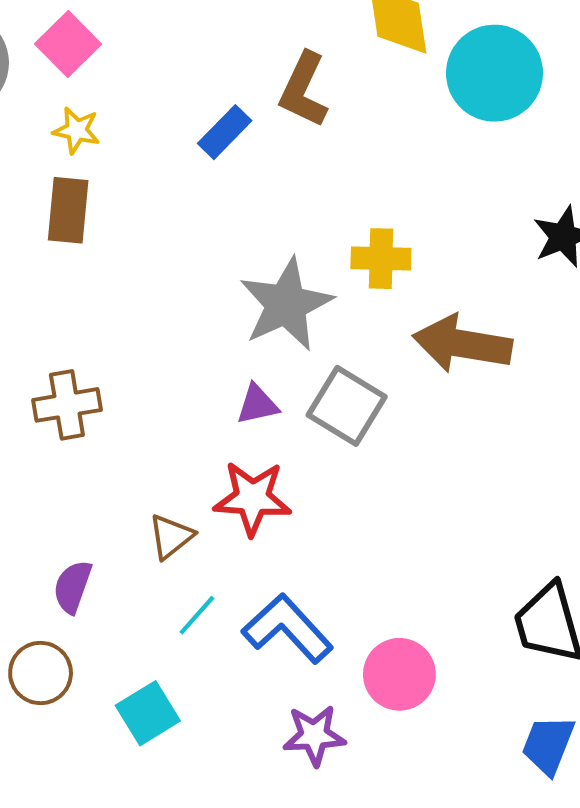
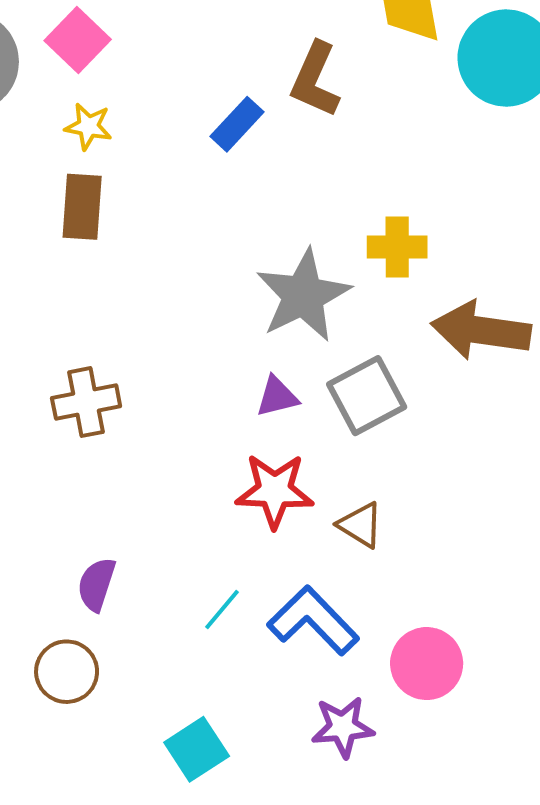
gray square: (347, 406) -> (367, 396), turned 32
brown triangle: (171, 537) -> (360, 525), moved, turned -48
cyan square: (148, 713) -> (197, 749), moved

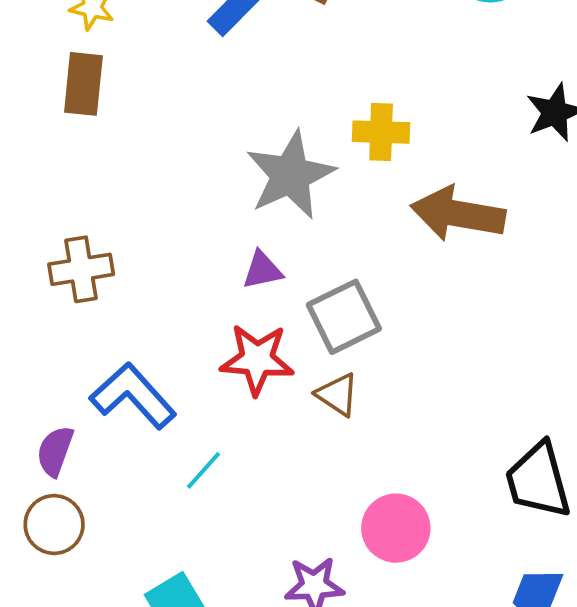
gray square: (367, 396) -> (344, 317), moved
purple semicircle: (96, 584) -> (55, 451), moved
blue L-shape: (313, 621) -> (133, 396), moved

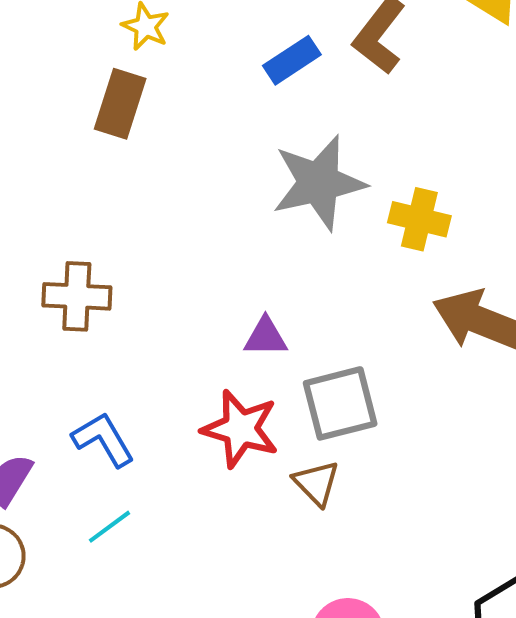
gray star: (290, 175) -> (319, 183), moved
blue L-shape: (133, 396) -> (103, 439), size x0.7
cyan line: (203, 470) -> (109, 527), moved

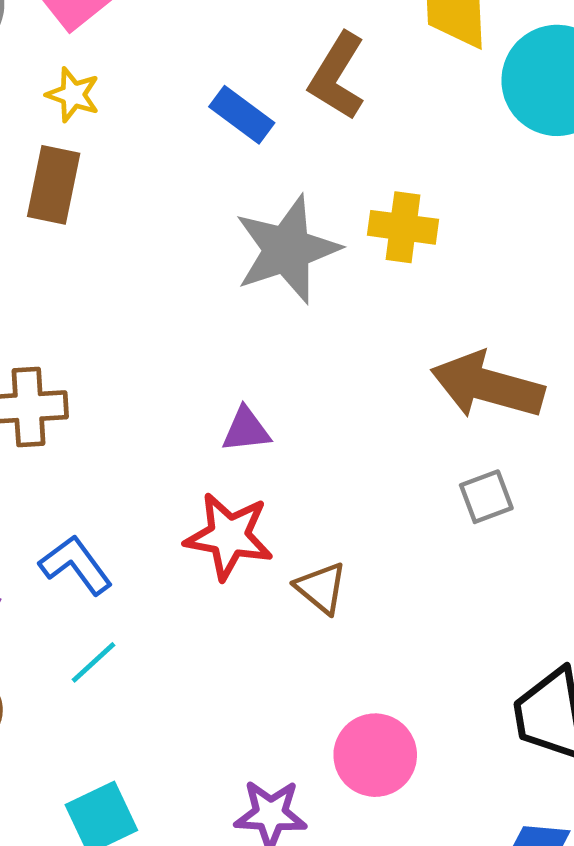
blue rectangle: (292, 60) -> (242, 115), turned 76
yellow cross: (419, 219) -> (403, 227), moved
gray square: (340, 403) -> (486, 497), moved, size x0.6

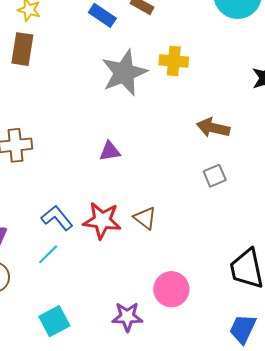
brown arrow: (487, 386) -> (213, 128), size x0.7
red star: (229, 536) -> (102, 220), moved
blue L-shape: (76, 565) -> (57, 218), moved

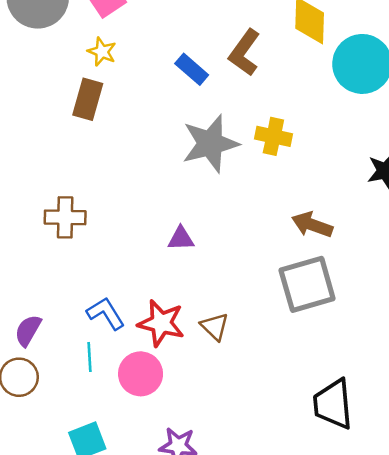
gray square: (215, 176) -> (307, 284), size x2.0
cyan line: (48, 254) -> (89, 357), turned -55
pink circle: (171, 289) -> (141, 374), moved

